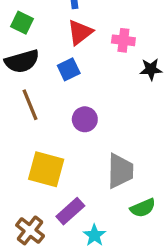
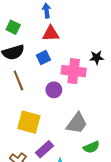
red triangle: (80, 32) -> (51, 34), turned 36
pink cross: (123, 40) -> (74, 71), moved, size x1.6
gray trapezoid: (120, 171) -> (77, 123), turned 35

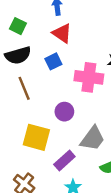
red triangle: (51, 34) -> (62, 33), turned 36
purple circle: (54, 90) -> (64, 112), moved
purple rectangle: (44, 149) -> (64, 161), moved

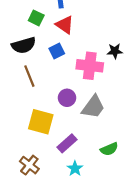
green square: (18, 26) -> (36, 18), moved
gray trapezoid: (93, 138) -> (93, 107), moved

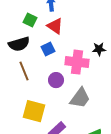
purple circle: (67, 98) -> (56, 80), moved

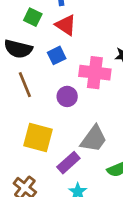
black semicircle: (19, 44) -> (18, 49), turned 30
gray trapezoid: (80, 98) -> (94, 139), moved

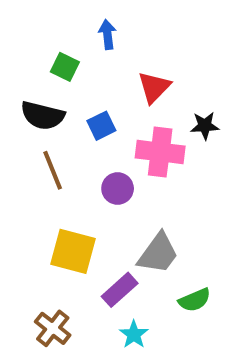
red triangle: (66, 25) -> (154, 87), moved, turned 40

